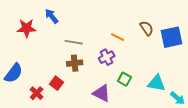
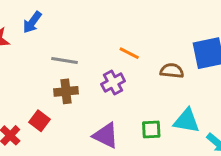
blue arrow: (52, 16) -> (32, 22), turned -105
brown semicircle: (147, 28) -> (172, 71), moved, turned -49
green square: (125, 79) -> (151, 130), moved, turned -32

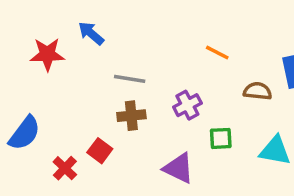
blue arrow: (32, 22) -> (91, 33), turned 95
orange line: (129, 53) -> (217, 53), moved
green square: (151, 130) -> (221, 138), moved

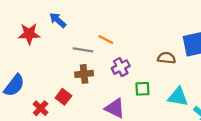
orange line: (217, 53) -> (106, 40), moved

